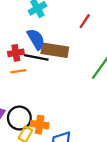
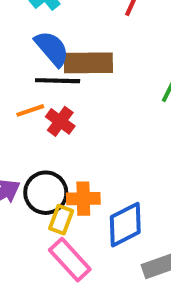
red cross: (16, 53) -> (60, 121), moved, turned -35

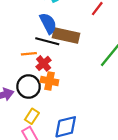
black circle: (46, 193) -> (29, 87), moved
orange cross: (83, 199) -> (49, 81), moved

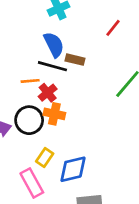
brown rectangle: (66, 35) -> (75, 60), size x0.6
yellow rectangle: (32, 116) -> (45, 157), moved

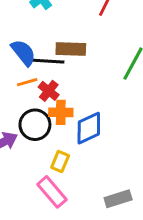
blue semicircle: (54, 45) -> (23, 53), moved
brown rectangle: (75, 60) -> (71, 49), size x1.4
blue diamond: (73, 169) -> (89, 128), moved

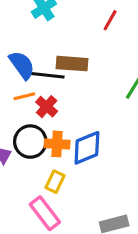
orange cross: (61, 112) -> (57, 144), moved

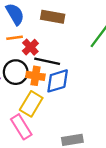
black line: (47, 75) -> (47, 61), moved
yellow rectangle: (55, 182) -> (31, 104), size x1.5

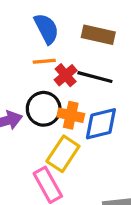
black line: (47, 61) -> (95, 77), moved

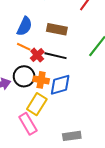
blue semicircle: (46, 29) -> (24, 26), turned 54
orange line: (44, 61) -> (24, 47), turned 32

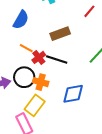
blue semicircle: (24, 26) -> (21, 20), moved
brown rectangle: (57, 29) -> (60, 34), turned -36
blue diamond: (60, 85) -> (73, 94), moved

